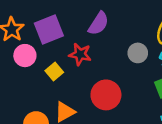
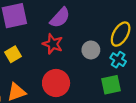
red star: (80, 54) -> (53, 44), moved

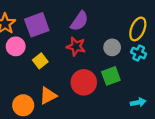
green square: (111, 85) -> (111, 76), moved

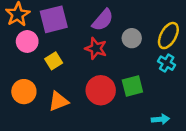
gray circle: (112, 47) -> (132, 38), moved
orange circle: (23, 105) -> (24, 92), moved

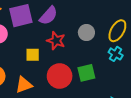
purple semicircle: (103, 20) -> (48, 16), moved
yellow square: (54, 61) -> (33, 55), moved, turned 32

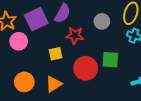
green square: (86, 73) -> (110, 60), turned 30

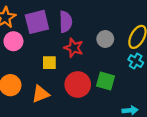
purple semicircle: (62, 13) -> (66, 22), turned -42

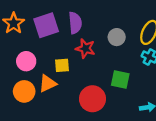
pink circle: (13, 41) -> (26, 61), moved
red circle: (78, 84) -> (92, 99), moved
orange triangle: (41, 94) -> (48, 83), moved

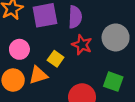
gray circle: (117, 37) -> (116, 37), size x1.5
yellow square: (62, 65) -> (56, 59), turned 32

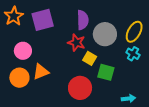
purple semicircle: (75, 17) -> (83, 20), moved
yellow square: (56, 59) -> (90, 58), moved

